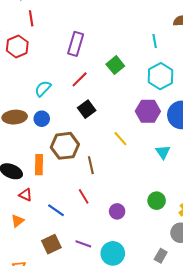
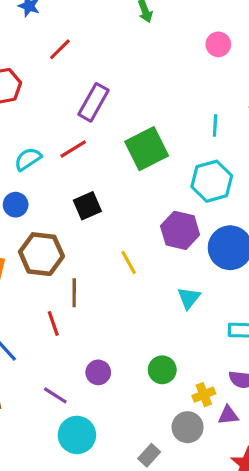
red line: (31, 18) -> (60, 49), moved, turned 42
green square: (115, 65) -> (147, 149), size x1.5
red line: (80, 79) -> (73, 149), moved
red line: (84, 196) -> (53, 323), moved
purple line: (83, 244) -> (55, 395), moved

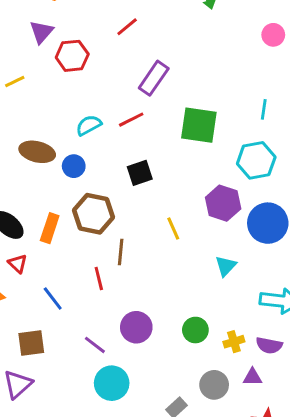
green square: (147, 149) -> (199, 125), turned 30
purple circle: (98, 372) -> (136, 327), size x1.4
yellow cross: (204, 395) -> (234, 342), moved

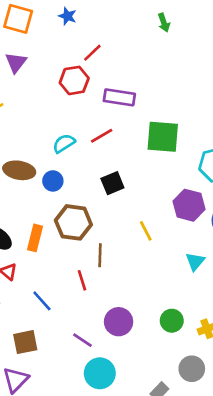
red hexagon: (72, 56) -> (74, 80), moved
purple rectangle: (154, 78) -> (119, 97), turned 68

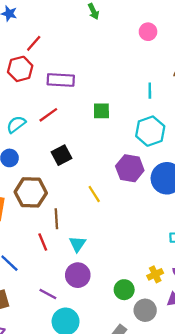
green square: (163, 137) -> (101, 111), size x0.6
cyan triangle: (195, 261) -> (77, 244), moved
green circle: (172, 321) -> (124, 290), moved

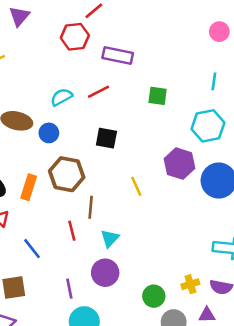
pink circle: (148, 32) -> (219, 32), moved
black square: (61, 155) -> (106, 138), turned 30
purple line: (48, 294) -> (69, 289), turned 42

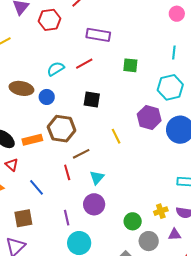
red hexagon: (75, 37) -> (50, 20), moved
orange rectangle: (29, 187) -> (32, 140), turned 60
brown line: (91, 207) -> (81, 154), turned 60

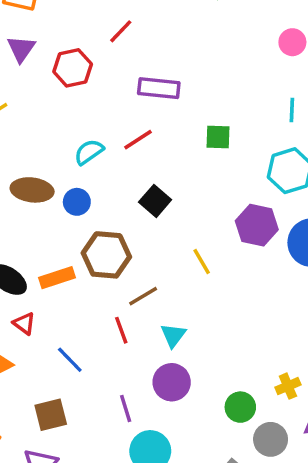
black square: (92, 100) -> (155, 201), turned 36

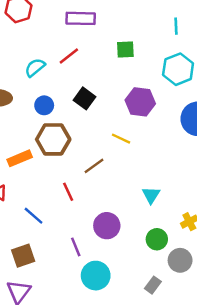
blue circle: (77, 202) -> (44, 105), moved
purple hexagon: (257, 225) -> (140, 102), moved
yellow line: (202, 262) -> (121, 139), turned -30
brown line: (143, 296) -> (94, 166), moved
cyan triangle: (173, 335) -> (151, 195), moved

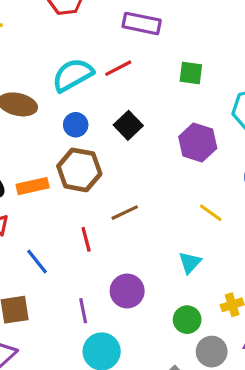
cyan semicircle: (35, 68) -> (73, 75), size x1.5
yellow line: (121, 139) -> (211, 213), moved

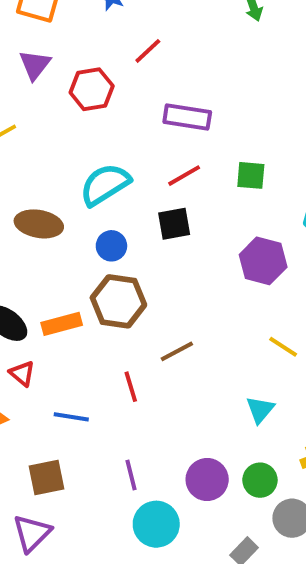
red line: (118, 68) -> (184, 176), moved
black square: (128, 125) -> (174, 224), moved, turned 36
blue line: (37, 262) -> (71, 417), turned -40
purple circle: (127, 291) -> (207, 479), moved

